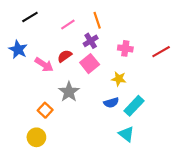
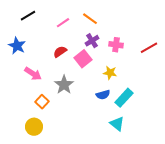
orange line: (97, 20) -> (90, 19), turned -35
purple cross: (91, 41) -> (92, 41), moved
pink arrow: (44, 65) -> (33, 74), moved

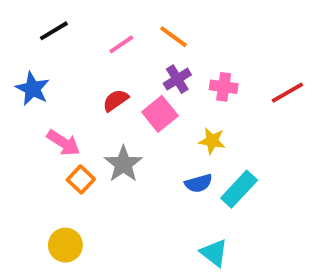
orange square: (42, 102) -> (81, 179), moved
cyan triangle: (117, 124) -> (214, 253), moved

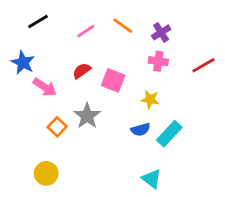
purple cross: (177, 79) -> (161, 32), moved
pink square: (160, 114) -> (113, 80), turned -30
pink arrow: (63, 143) -> (45, 87), moved

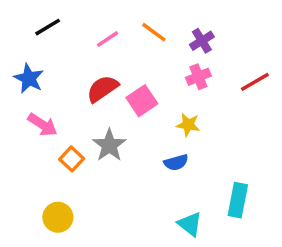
pink cross: (158, 61) -> (198, 77), turned -30
red semicircle: (82, 71) -> (102, 89), size x1.4
pink square: (113, 80) -> (142, 101), turned 35
pink arrow: (45, 87) -> (42, 125), moved
cyan rectangle: (169, 134) -> (238, 200), moved, turned -32

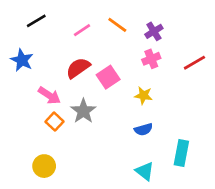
pink arrow: (42, 125) -> (49, 95), moved
blue semicircle: (176, 162) -> (143, 129), moved

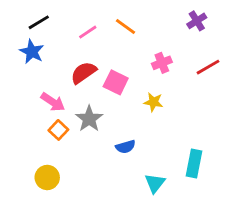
purple cross: (154, 31) -> (197, 21), moved
blue star: (22, 60) -> (32, 52), moved
pink square: (108, 77) -> (116, 82), turned -30
blue semicircle: (143, 129) -> (125, 147), moved
cyan triangle: (145, 171) -> (155, 183), turned 30

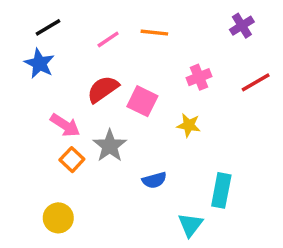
orange line: (125, 26) -> (154, 33), turned -30
cyan rectangle: (194, 164) -> (221, 190), moved

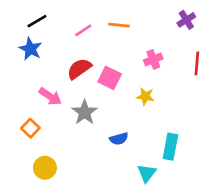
red line: (256, 82) -> (197, 63), turned -55
orange square: (72, 160) -> (30, 128), moved

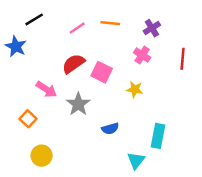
purple cross: (186, 20) -> (152, 28), moved
blue star: (30, 49) -> (16, 46), moved
pink cross: (153, 59) -> (142, 55), turned -35

